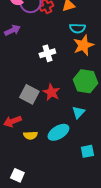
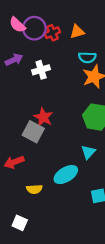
white cross: (47, 53) -> (41, 70), moved
red star: (51, 92) -> (43, 117), moved
yellow semicircle: (30, 135) -> (34, 189), moved

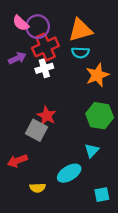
orange triangle: (77, 32) -> (80, 30), size x1.6
red cross: (52, 33) -> (45, 47), moved, size x1.6
cyan semicircle: (87, 57) -> (80, 53), moved

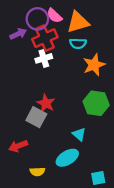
pink semicircle: (21, 23) -> (54, 16), moved
purple arrow: (17, 58) -> (18, 34), moved
cyan triangle: (92, 151) -> (79, 134), moved, turned -32

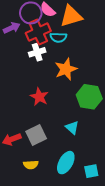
cyan semicircle: (78, 43) -> (58, 37), moved
orange star: (94, 65) -> (66, 69), moved
gray square: (36, 117) -> (36, 135), moved, turned 36
cyan ellipse: (67, 158) -> (66, 163), moved, turned -30

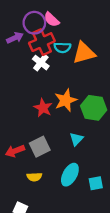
orange triangle: (71, 16) -> (84, 53), moved
white cross: (37, 52) -> (41, 63), turned -35
orange star: (66, 69) -> (66, 100), moved
cyan triangle: (72, 128) -> (76, 139), turned 32

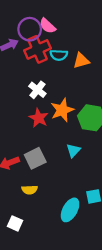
orange triangle: (84, 53) -> (81, 61), size x0.7
white cross: (41, 63) -> (37, 90), moved
cyan ellipse: (70, 175) -> (70, 210), moved

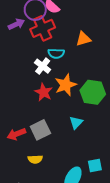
cyan semicircle: (59, 55) -> (56, 53), moved

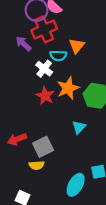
purple arrow: (16, 24) -> (23, 44), moved, turned -112
orange triangle: (83, 39) -> (77, 46), moved, turned -35
gray square: (40, 130) -> (43, 147), moved

